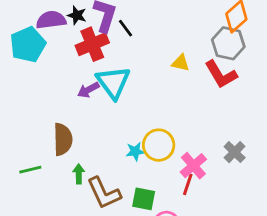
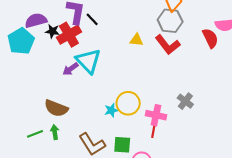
black star: (77, 15) -> (52, 31), moved
brown semicircle: (63, 139) -> (56, 108), turned 120
pink cross: (193, 166) -> (156, 115), turned -30
green arrow: (79, 174) -> (55, 132), moved

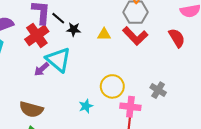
black star: (52, 31) -> (74, 29), moved
red semicircle: (210, 38) -> (177, 38), moved
yellow circle: (128, 103) -> (112, 86), moved

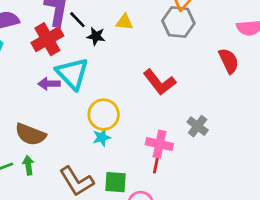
yellow triangle: (104, 34) -> (125, 22), moved
red L-shape: (135, 36) -> (160, 82), moved
purple arrow: (42, 69) -> (49, 84), turned 35
yellow circle: (112, 86) -> (104, 115), moved

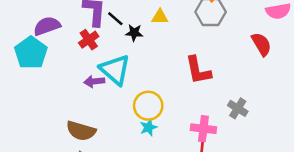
red cross: (47, 39) -> (89, 40), size x0.7
red L-shape: (160, 82) -> (198, 70), turned 32

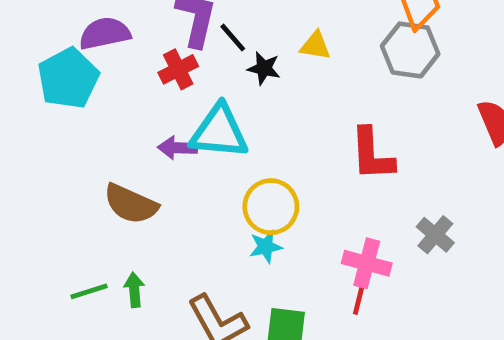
cyan triangle: (115, 70) -> (219, 132), turned -44
brown semicircle: (81, 131) -> (131, 204), moved

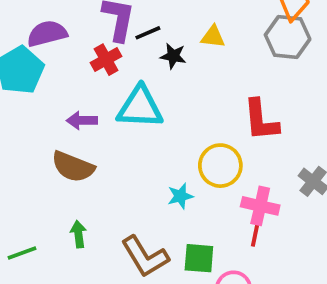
black line: (233, 38) -> (148, 33), turned -70
purple arrow: (177, 148) -> (82, 120), moved
yellow circle: (271, 207) -> (220, 166), moved
green line: (89, 291) -> (22, 253), moved

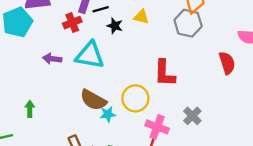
brown semicircle: (73, 167) -> (93, 100), moved
green arrow: (78, 234) -> (30, 109), moved

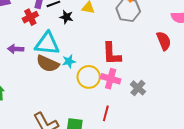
brown semicircle: (93, 100) -> (48, 64), moved
cyan star: (108, 114) -> (69, 61), moved
pink cross: (157, 127) -> (111, 79), moved

